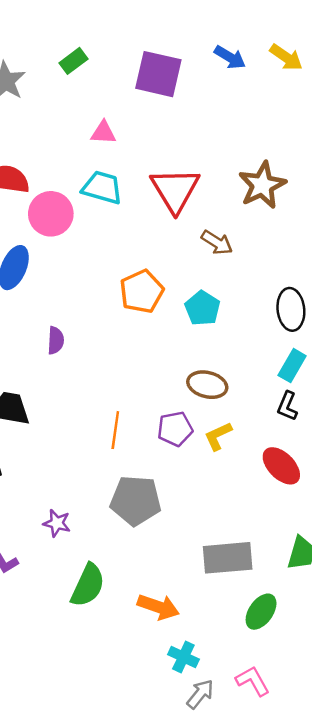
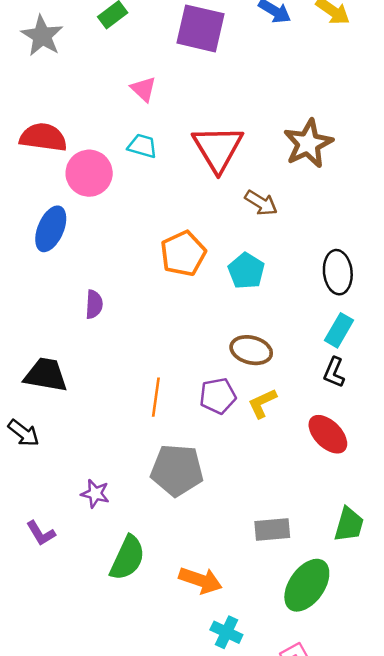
pink triangle: (103, 133) -> (144, 89), turned 40
cyan trapezoid: (102, 188) -> (142, 146), size x0.7
gray rectangle: (228, 558) -> (272, 530), size x0.7
green ellipse: (261, 612) -> (307, 585), size x1.4

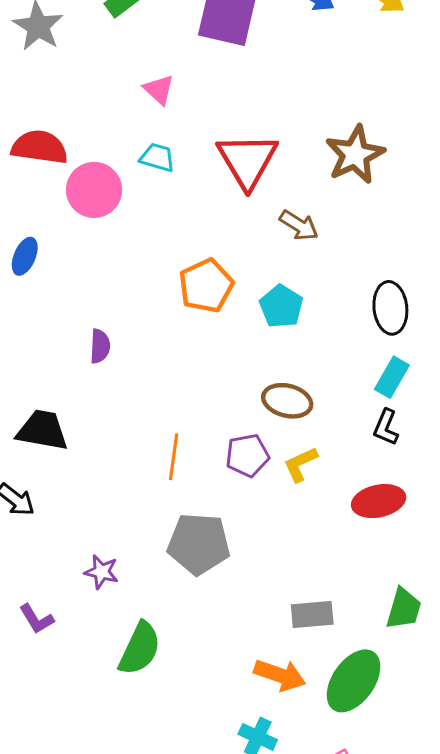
blue ellipse: (51, 229) -> (25, 256), moved, size x0.7
red ellipse: (328, 434) -> (379, 501), turned -57
orange arrow: (200, 580) -> (280, 675), moved

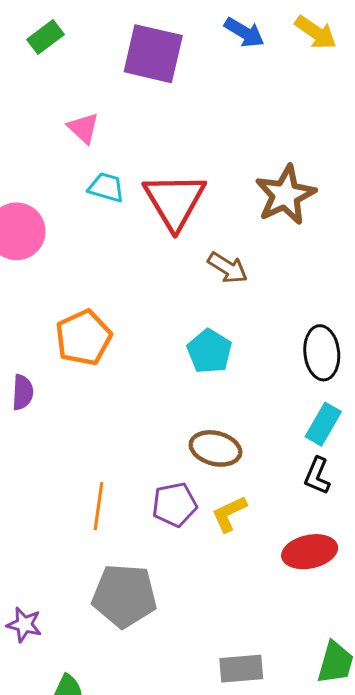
cyan trapezoid: (157, 157) -> (106, 187), moved
orange pentagon: (206, 286) -> (83, 338), moved

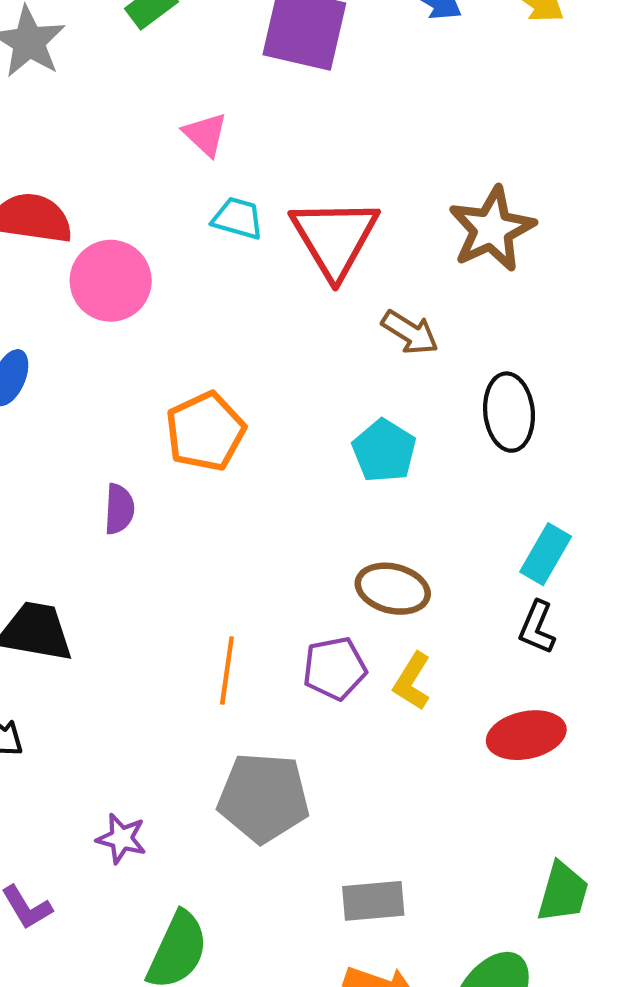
black ellipse: (322, 353) -> (509, 412), moved
yellow L-shape: (229, 514) -> (412, 681), turned -33
gray rectangle: (241, 669) -> (373, 901), moved

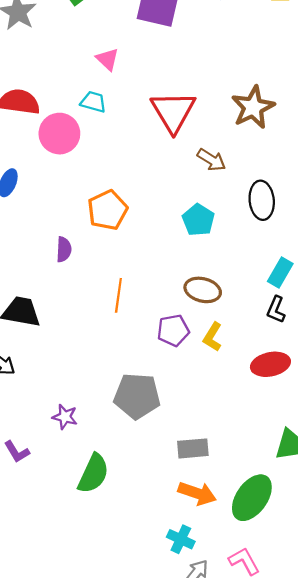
cyan trapezoid: (238, 218) -> (93, 102), moved
orange line: (227, 670) -> (118, 295), moved

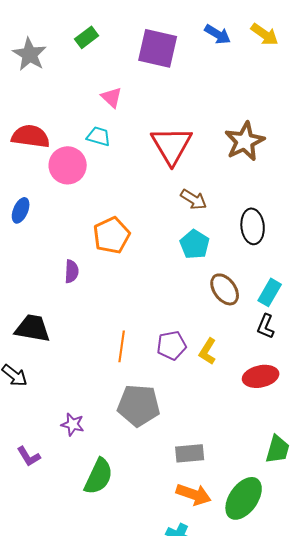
brown arrow: (211, 160) -> (194, 199), moved
brown ellipse: (203, 290) -> (225, 289), moved, turned 40
orange line: (118, 295) -> (122, 346), moved

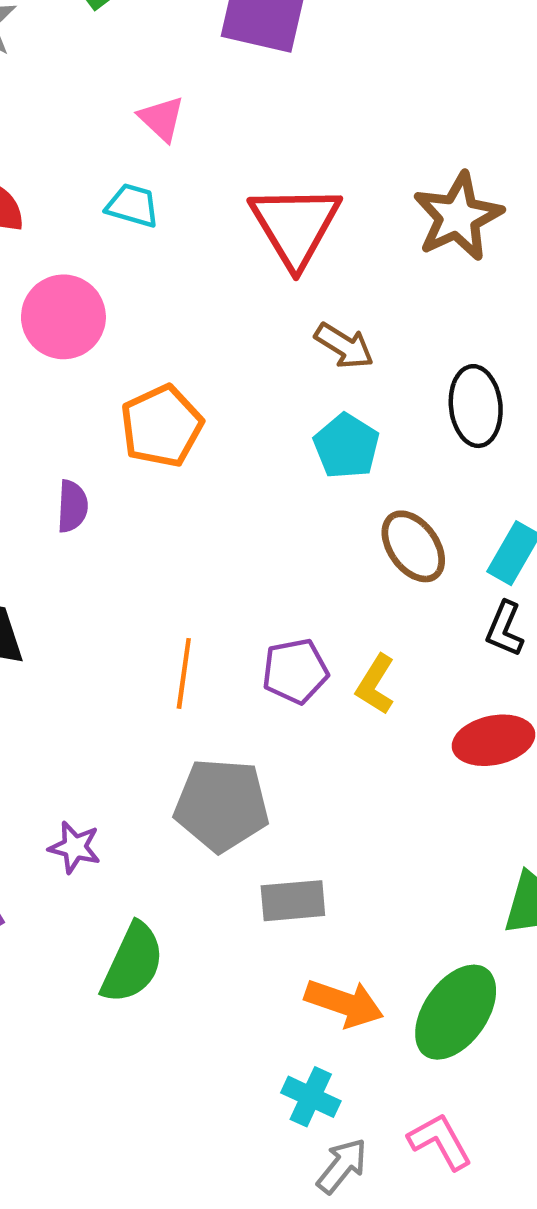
pink circle: (68, 165) -> (63, 317), moved
gray rectangle: (190, 453) -> (293, 901), moved

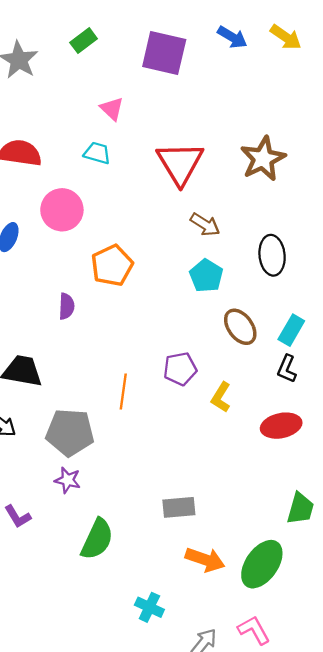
purple pentagon: (295, 671) -> (180, 369), moved
gray pentagon: (222, 805) -> (70, 432), moved
cyan cross: (311, 1097) -> (149, 607), moved

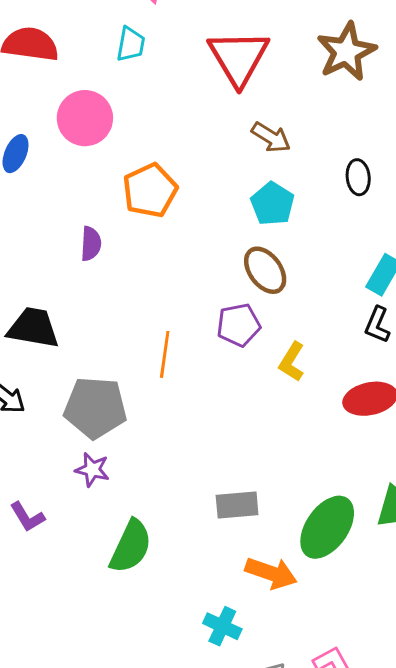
cyan trapezoid: (97, 153) -> (131, 44), turned 84
black ellipse: (272, 255) -> (358, 177), size x0.7
brown ellipse: (240, 327) -> (265, 270), moved
green ellipse: (262, 564) -> (327, 527), moved
cyan cross: (149, 607) -> (222, 626), moved

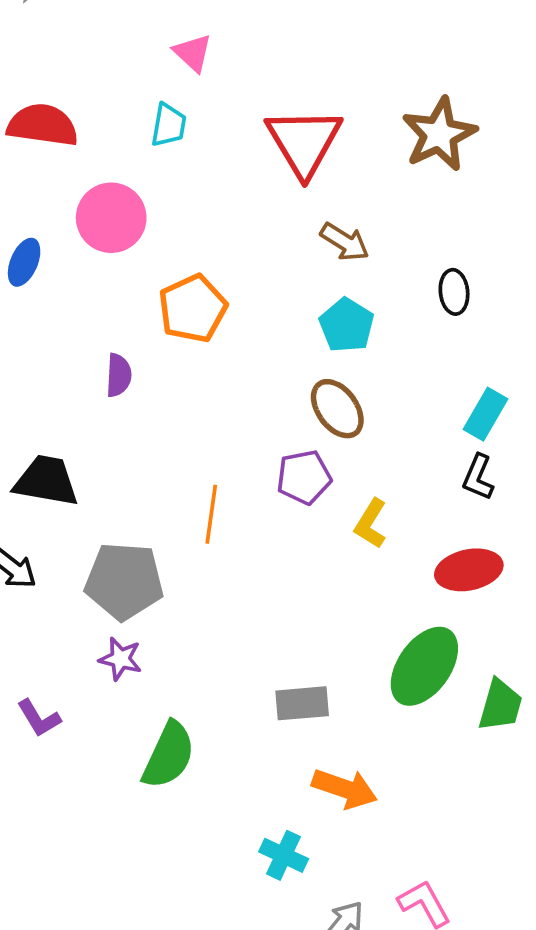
green ellipse: (327, 527) -> (424, 666), moved

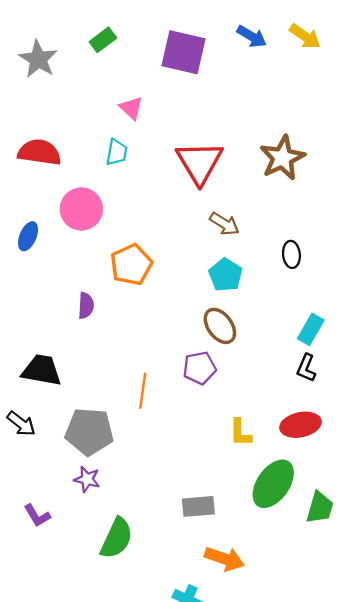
yellow L-shape: (371, 524) -> (240, 433), moved, turned -32

